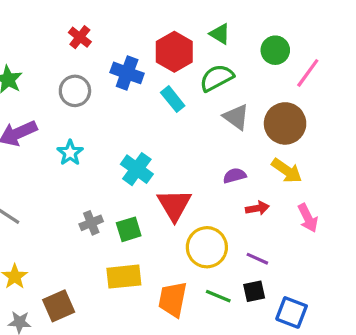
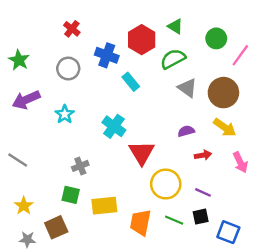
cyan rectangle: (173, 99) -> (131, 82), moved
green square: (129, 229) -> (71, 195), moved, turned 30

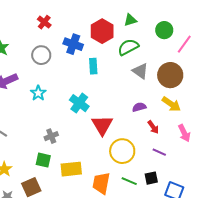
green triangle: (175, 26) -> (130, 20), turned -48
cyan rectangle: (131, 82) -> (93, 66), turned 35
red arrow: (203, 155) -> (153, 127), turned 64
purple line: (203, 192) -> (159, 152), moved

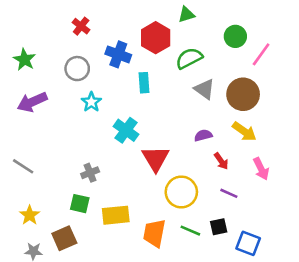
green triangle: (130, 20) -> (186, 15), moved
cyan star: (38, 93) -> (91, 102), moved

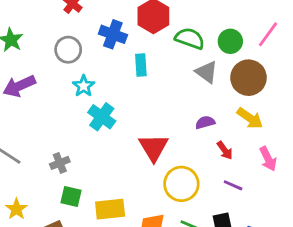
green circle: (235, 36) -> (230, 41), moved
green semicircle: (189, 58) -> (190, 38), turned 48
cyan cross: (126, 130) -> (102, 117), moved
gray cross: (90, 173) -> (60, 163), moved

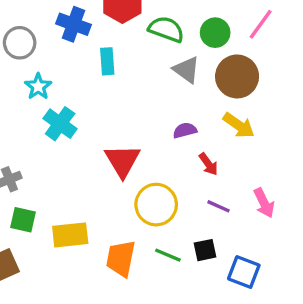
pink arrow: (268, 159) -> (264, 203), moved

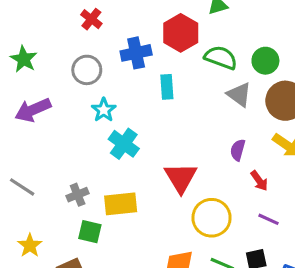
blue cross: (74, 24) -> (136, 53), turned -32
purple semicircle: (185, 130) -> (238, 150), turned -60
yellow rectangle: (70, 235) -> (121, 204), moved

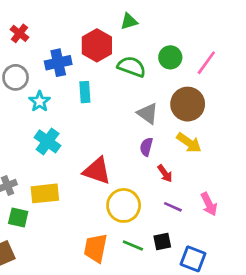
green circle: (265, 61) -> (170, 57), moved
gray triangle: (239, 95) -> (148, 113), moved
cyan star: (104, 110) -> (40, 101), moved
red triangle: (181, 178) -> (97, 171), turned -40

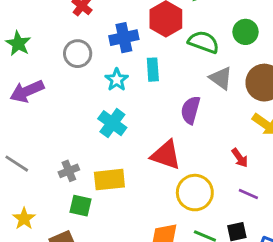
cyan star: (40, 101) -> (117, 80), moved
gray triangle: (148, 113) -> (221, 78), moved
purple semicircle: (146, 147) -> (190, 110), moved, size x1.4

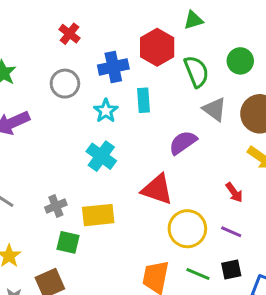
green semicircle: (204, 42) -> (196, 72), turned 48
purple semicircle: (190, 110) -> (183, 143), turned 40
purple line: (248, 194) -> (231, 232), moved

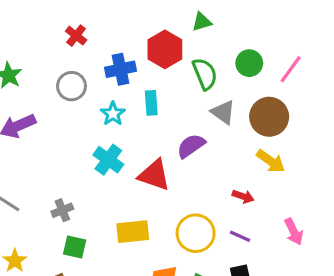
red triangle: (157, 189) -> (154, 175), moved
red arrow: (234, 192) -> (243, 196), turned -35
yellow rectangle: (98, 215) -> (133, 232), moved

